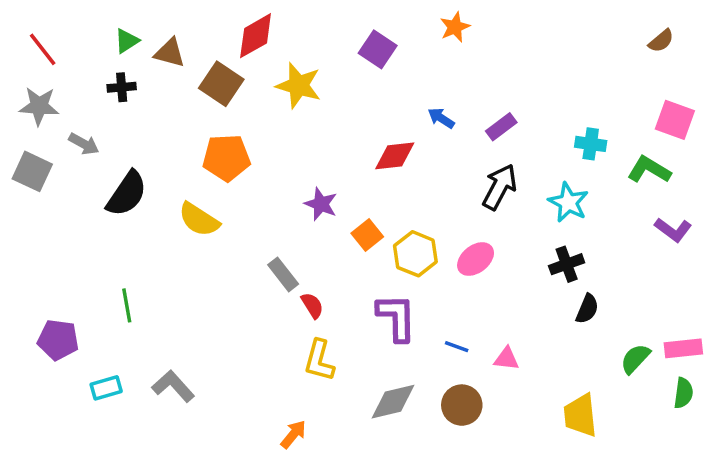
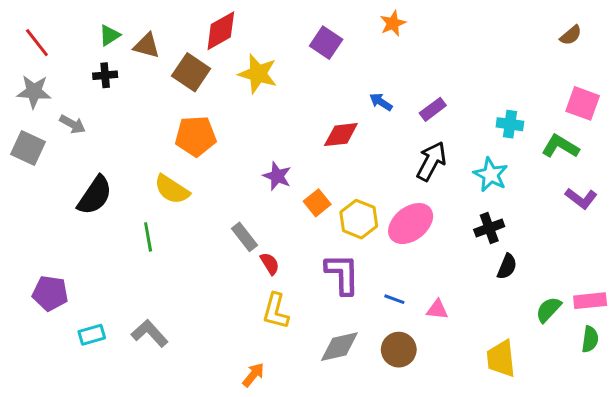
black semicircle: (127, 194) -> (95, 195), moved
pink ellipse: (476, 259) -> (411, 224), size x1.4
green line: (127, 305) -> (148, 237), moved

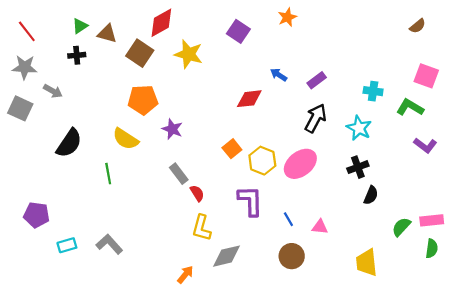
purple star: (277, 176) -> (172, 129), moved
blue line: (394, 299) -> (288, 219), turned 40
gray diamond: (339, 347) -> (227, 256), moved

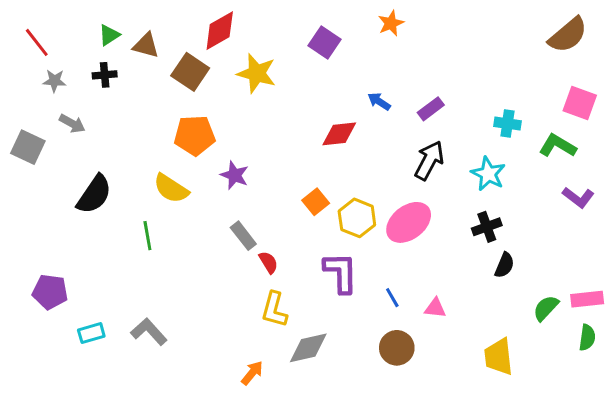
brown semicircle: (418, 26) -> (568, 35), size x1.8
gray star: (25, 67) -> (54, 81), moved, size x0.7

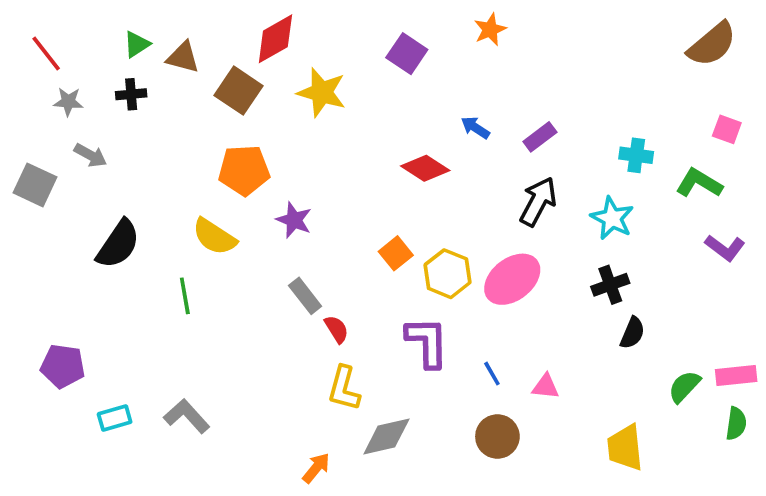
pink square: (580, 103) -> (727, 129), size x0.7
red diamond: (339, 134) -> (425, 168), turned 39

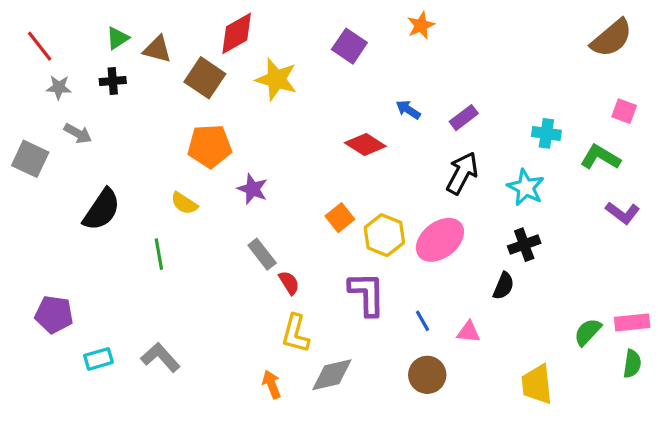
yellow semicircle: (214, 237) -> (184, 203), size x0.7
black semicircle: (632, 333) -> (503, 286), moved
orange arrow: (316, 468) -> (272, 384), moved, turned -60

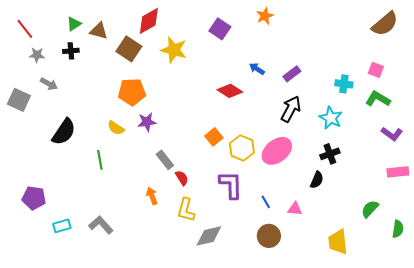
pink square: (624, 111) -> (376, 70), moved
purple star: (253, 189) -> (147, 122), moved, turned -30
pink rectangle: (632, 322) -> (398, 172), moved
orange arrow: (272, 384) -> (152, 196), moved

